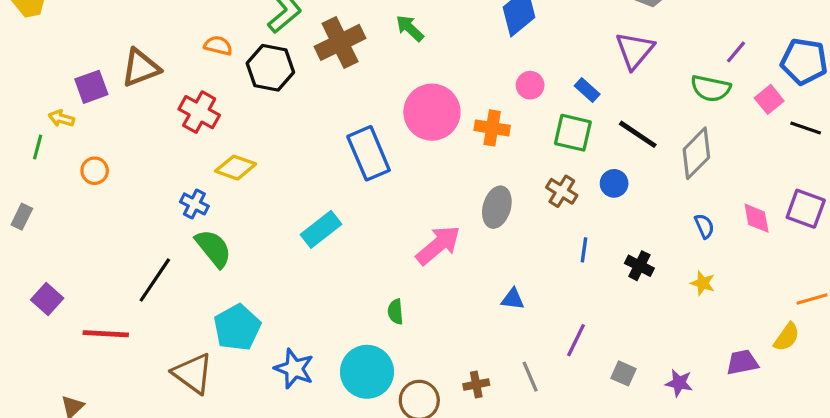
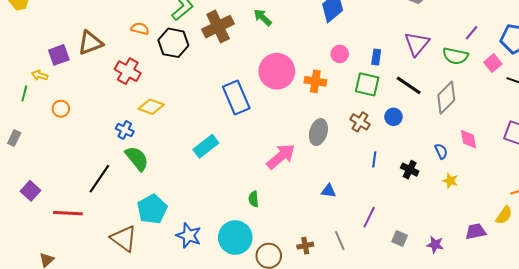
purple triangle: (635, 50) -> (417, 44), moved
blue rectangle: (587, 90) -> (376, 57), turned 56
pink diamond: (757, 218) -> (469, 139), moved
blue semicircle: (704, 226) -> (441, 151), moved

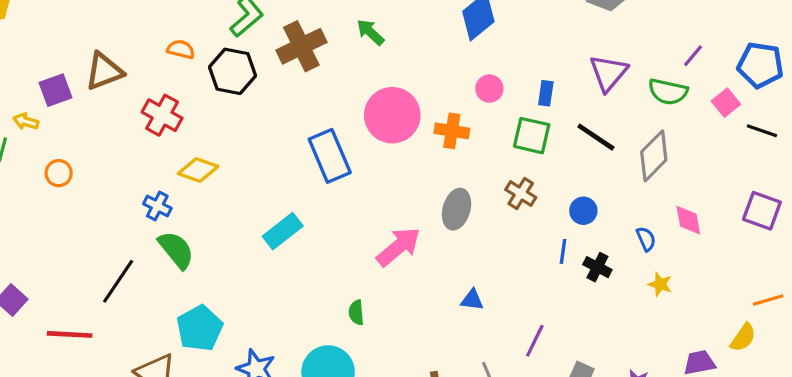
blue circle: (393, 117) -> (583, 211), moved
blue line: (374, 159) -> (563, 251), moved

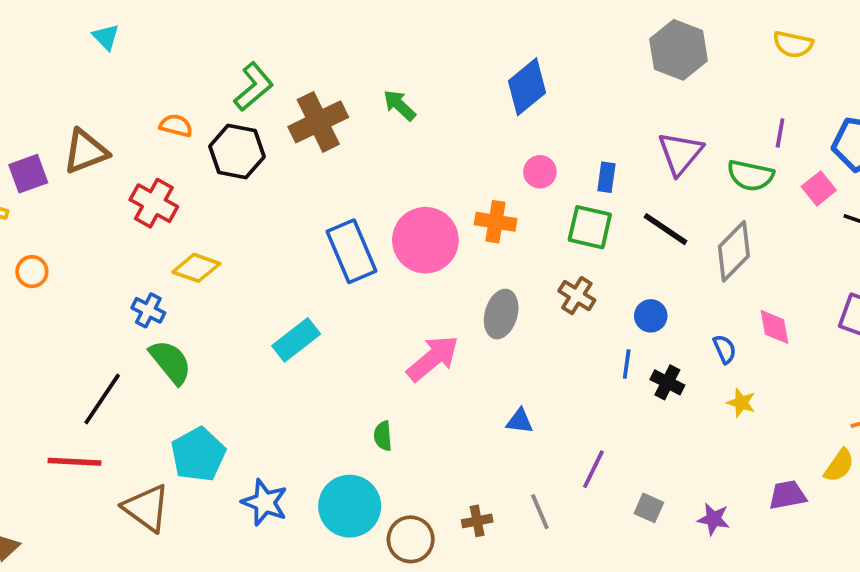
purple line: (693, 56) -> (780, 133), turned -30
pink circle: (392, 115) -> (425, 240), moved
red line: (70, 334) -> (74, 462), moved

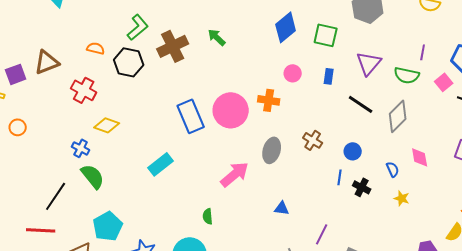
green square: (590, 227) -> (326, 35), moved

